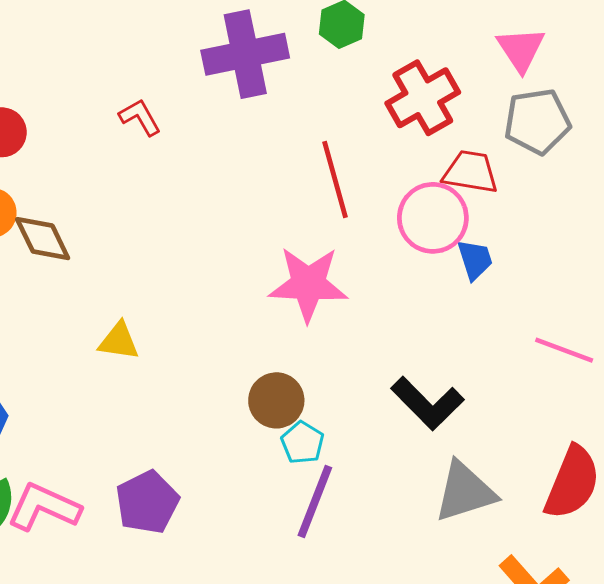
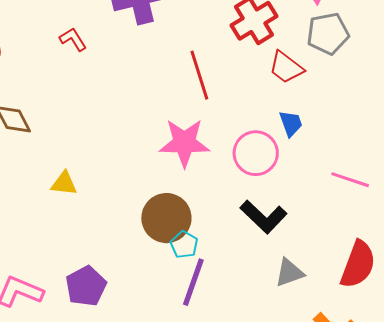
red trapezoid: (470, 172) -> (286, 67), turned -150
pink circle: (433, 218) -> (256, 153), moved
brown circle: (276, 400) -> (166, 218), size x1.4
gray triangle: (465, 492) -> (289, 273), size x0.7

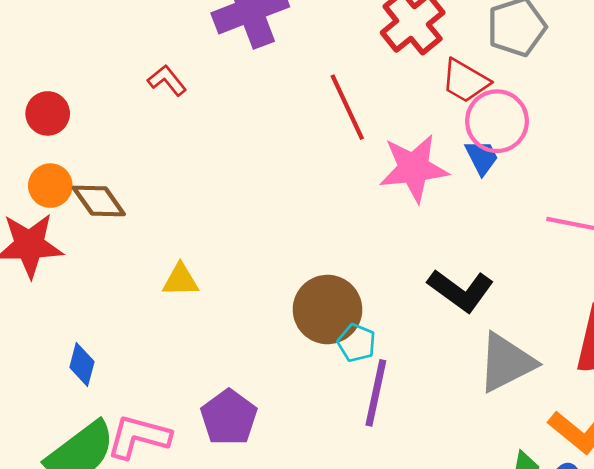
pink star: (184, 143) -> (414, 168), moved
pink circle: (256, 153) -> (497, 121), moved
gray triangle: (289, 273) -> (506, 363), size x1.5

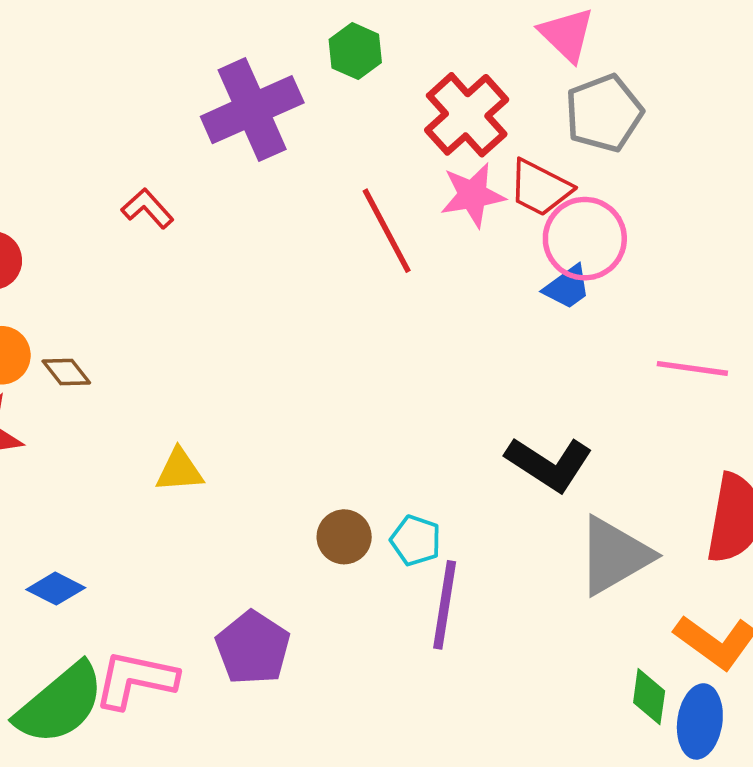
blue trapezoid: (482, 157) -> (567, 287), turned 84
pink star: (414, 168) -> (473, 195), moved, size x0.7
brown diamond: (99, 201) -> (66, 372), size x0.7
brown circle: (327, 310) -> (344, 537), moved, size x0.6
blue diamond: (82, 365) -> (56, 589), turned -75

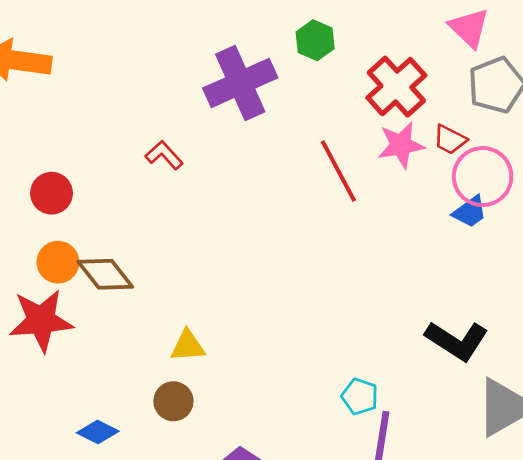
red trapezoid: (540, 188) -> (450, 140), size x0.7
brown diamond: (66, 372) -> (105, 274), size x1.6
brown circle: (344, 537) -> (173, 401), moved

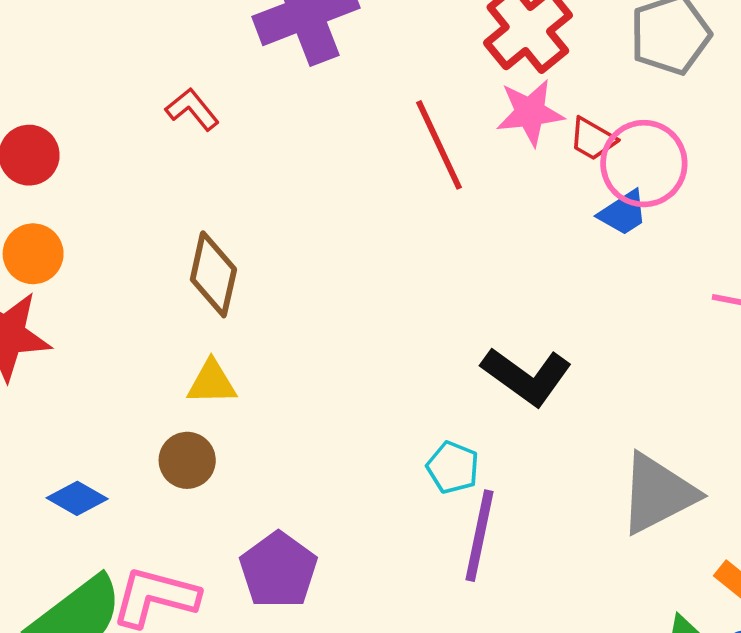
red trapezoid: (450, 140) -> (593, 139), moved
brown diamond: (105, 274) -> (213, 274), moved, turned 48
black L-shape: (457, 341) -> (527, 376), moved

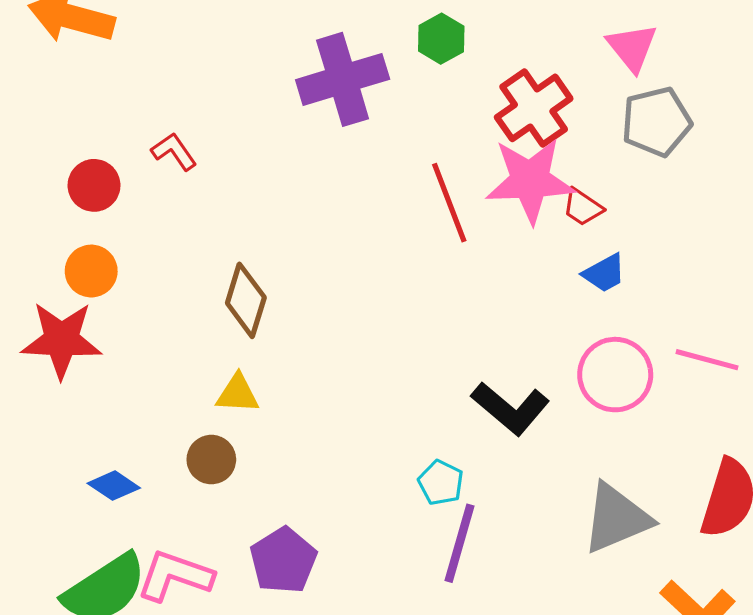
red L-shape: (192, 109) -> (174, 152), moved
pink star: (530, 112) -> (530, 180), size x1.5
pink circle: (644, 164) -> (615, 375), moved

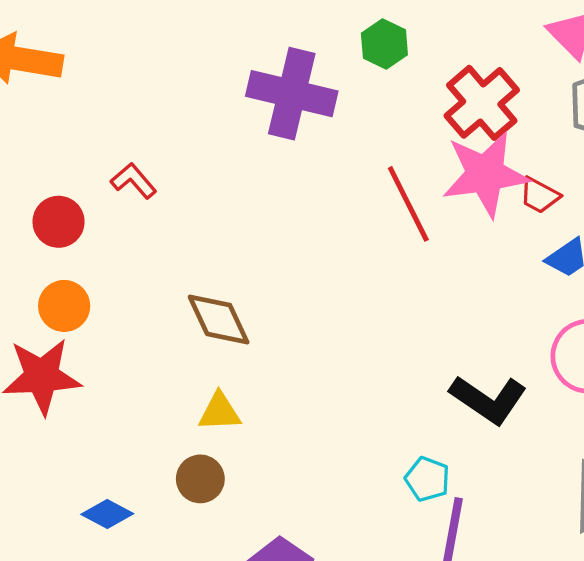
purple cross: (343, 79) -> (292, 94), turned 36
brown diamond: (246, 300) -> (219, 319), turned -36

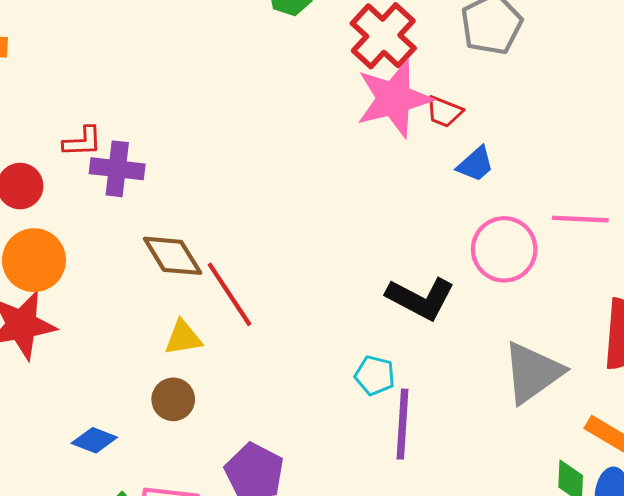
purple cross: (292, 94) -> (117, 169), moved, size x0.7
red L-shape: (134, 181) -> (82, 142), turned 135
red line: (408, 204) -> (229, 294), moved
orange circle: (64, 306) -> (34, 260), size x1.4

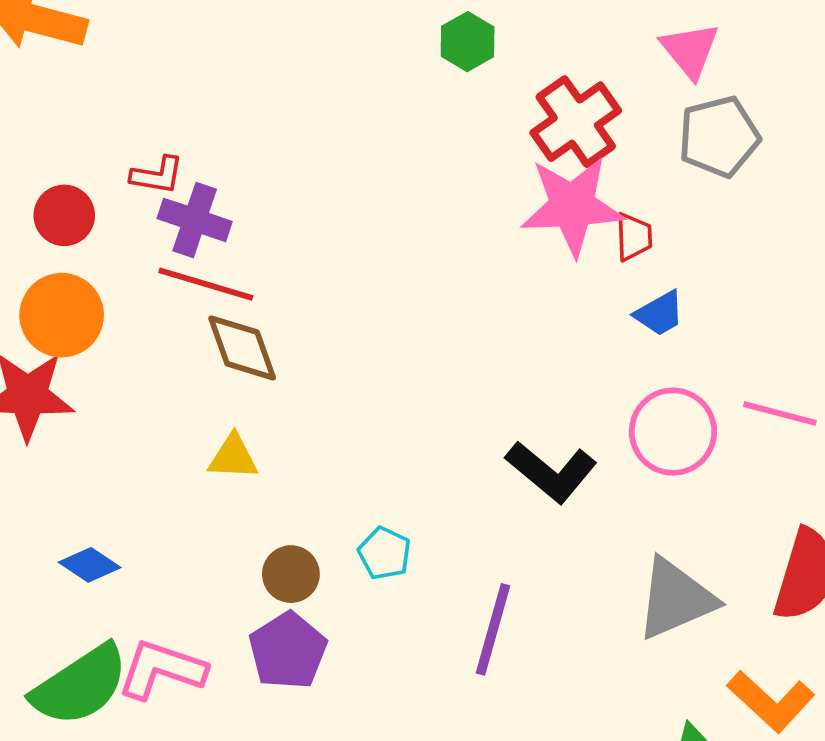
red trapezoid: (444, 112) -> (634, 237), turned -126
red line: (229, 294) -> (206, 284), moved, turned -52
cyan pentagon: (375, 375) -> (385, 553), moved
brown circle: (173, 399) -> (291, 574), moved

